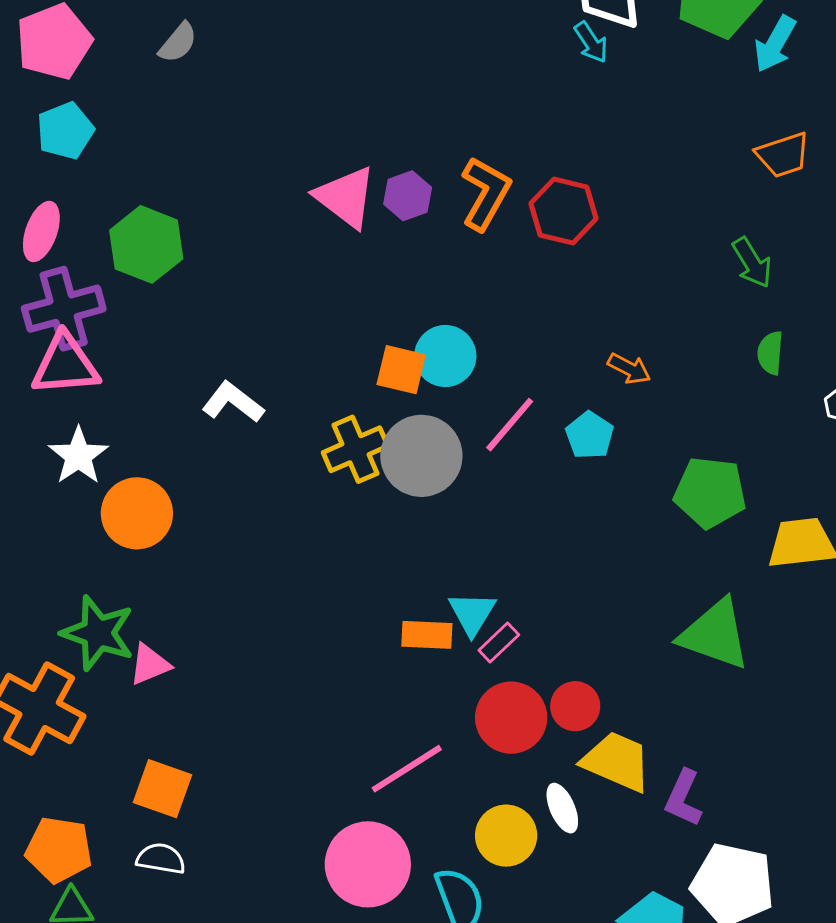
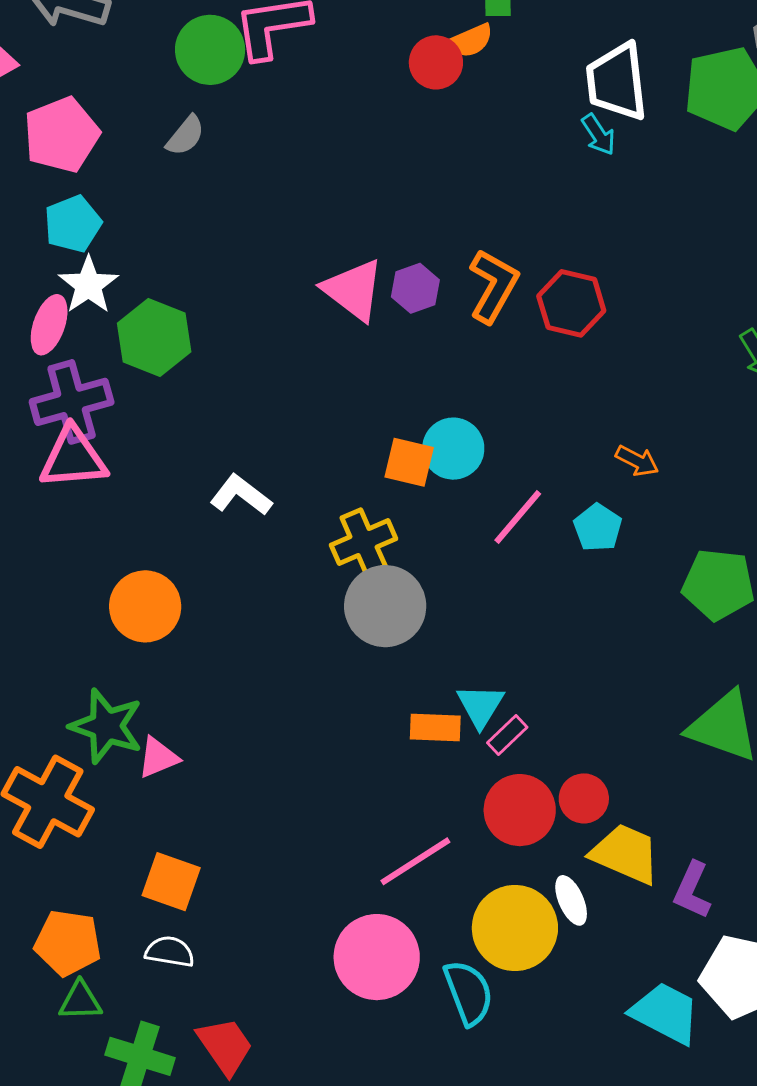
white star: (78, 456) -> (88, 285), moved
gray circle: (421, 456) -> (385, 606), moved
yellow circle: (506, 836) -> (515, 928), size x1.4

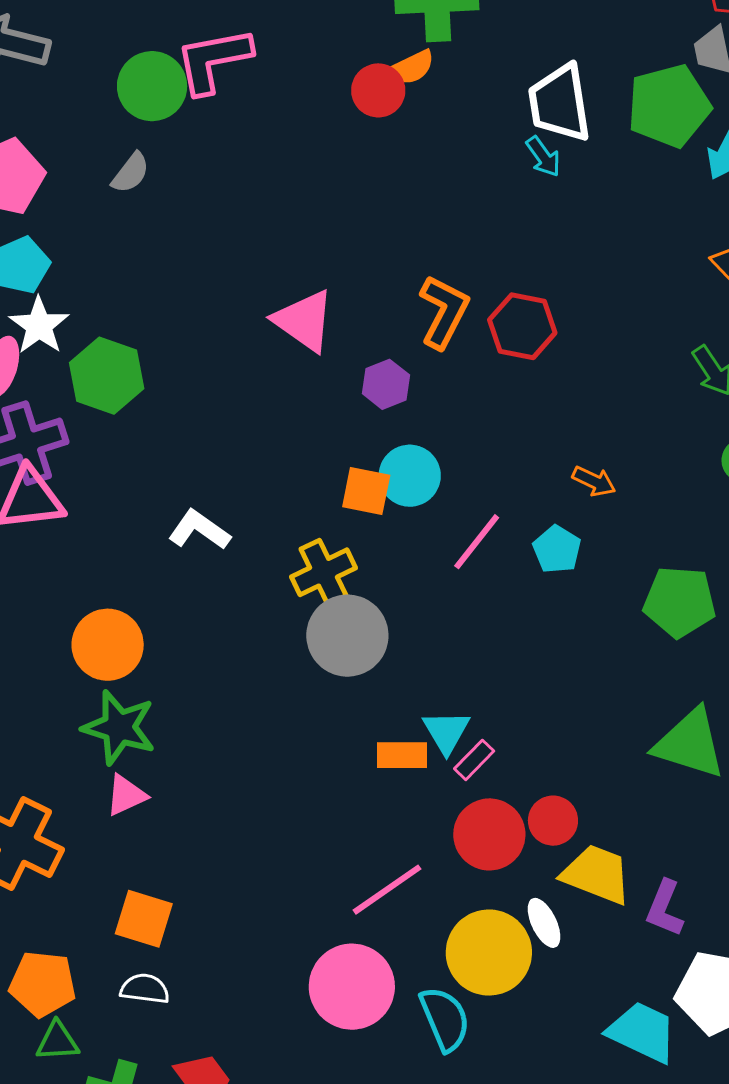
purple hexagon: (415, 288) -> (386, 384), moved
green star: (106, 726) -> (119, 727), moved

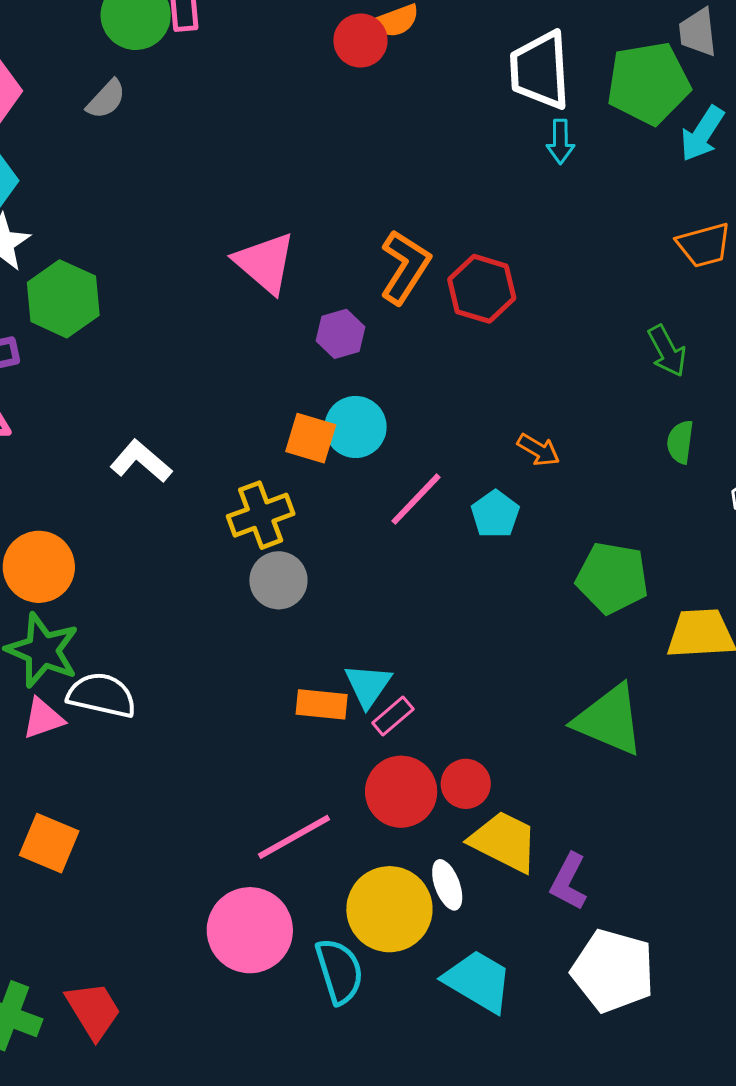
cyan arrow: (543, 157) -> (560, 142), moved, turned 30
gray circle: (347, 636) -> (278, 580), size x0.7
white semicircle: (145, 989) -> (102, 695), moved, size x1.4
cyan trapezoid: (642, 1032) -> (478, 981), moved

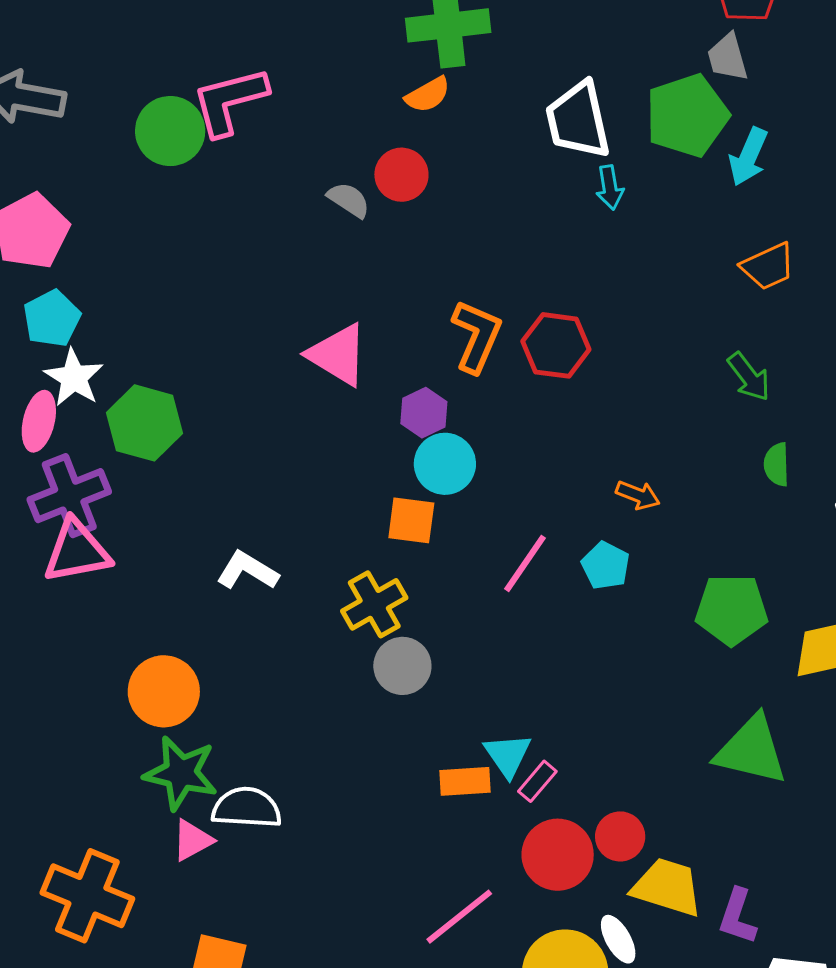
red circle: (360, 40) -> (401, 175), moved
gray semicircle: (106, 99) -> (349, 200), moved, turned -90
cyan circle: (356, 427) -> (445, 464), moved

